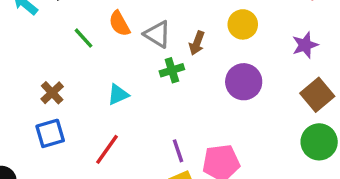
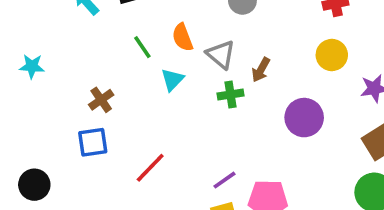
yellow circle: (243, 24) -> (332, 55), moved
cyan triangle: (118, 95) -> (172, 80), moved, turned -30
purple line: (178, 151) -> (225, 180), turned 65

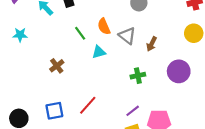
cyan star: (32, 66) -> (20, 35), moved
cyan triangle: (172, 80) -> (99, 52), turned 32
green cross: (230, 94) -> (138, 76), moved
blue square: (93, 142) -> (54, 111), moved

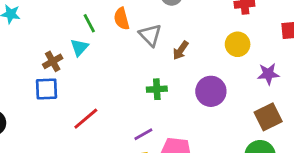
cyan triangle: (99, 52) -> (79, 47), moved, turned -40
blue square: (54, 111) -> (47, 89), moved

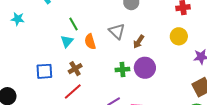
orange semicircle: (122, 19) -> (90, 42), moved
brown cross: (53, 61) -> (75, 69), moved
purple circle: (211, 91) -> (145, 68), moved

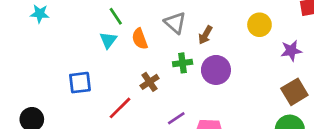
brown cross: (75, 69) -> (150, 82), moved
green cross: (122, 70) -> (183, 63), moved

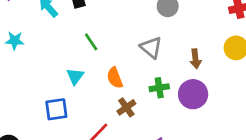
brown arrow: (205, 35) -> (196, 59), moved, turned -36
orange semicircle: (140, 39) -> (115, 78), moved
cyan triangle: (108, 40) -> (75, 76), moved

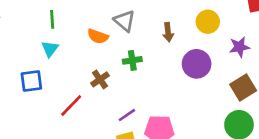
green line: (91, 42) -> (52, 19), moved, turned 30
orange semicircle: (115, 78) -> (98, 36), moved, turned -50
purple circle: (193, 94) -> (197, 64), moved

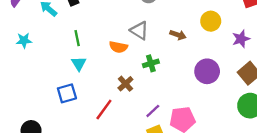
brown arrow: (168, 32) -> (178, 35), turned -56
purple circle: (197, 64) -> (207, 71), moved

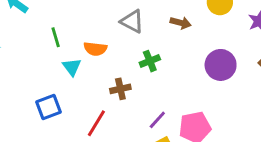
orange semicircle: (118, 47) -> (95, 49), moved
cyan triangle: (79, 64) -> (72, 67), moved
brown cross: (125, 84) -> (120, 89), turned 35

